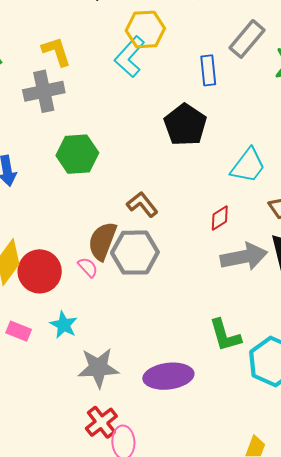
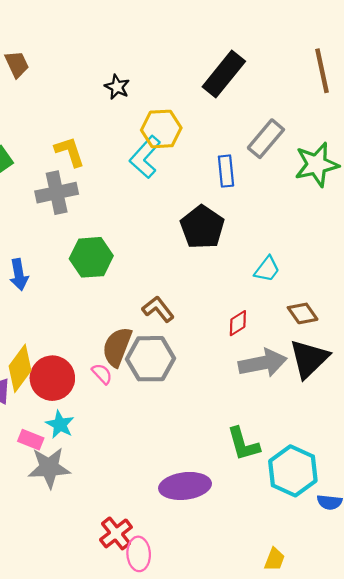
cyan trapezoid: (248, 166) -> (267, 269), size x0.7
cyan star: (64, 325) -> (60, 425), moved
gray star: (98, 368) -> (49, 468), moved

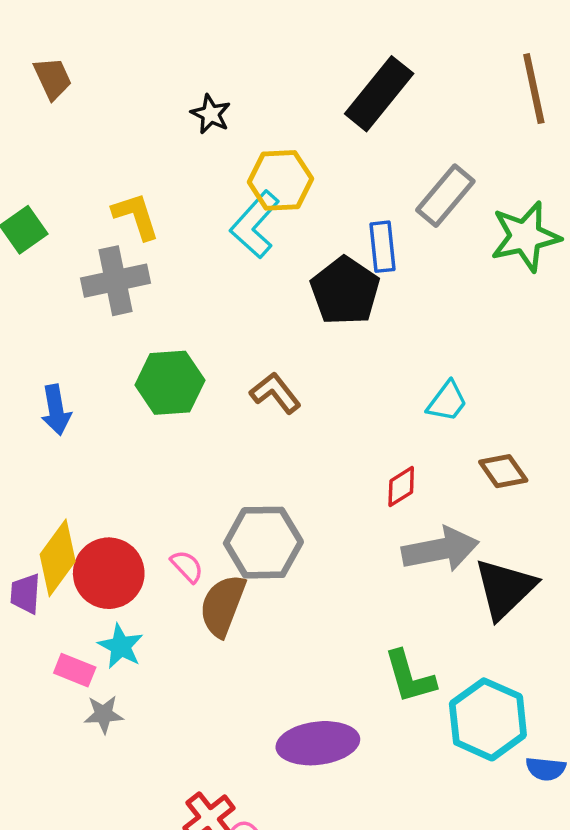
black pentagon: (202, 227) -> (345, 291), moved
brown L-shape: (158, 309) -> (275, 393), moved
brown semicircle: (117, 347) -> (223, 605), moved
black triangle: (309, 359) -> (505, 588), moved
gray star: (49, 468) -> (104, 714), size x0.6

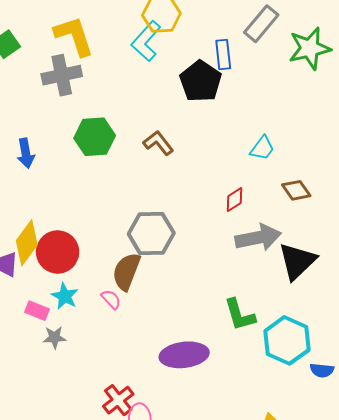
yellow L-shape: (136, 216) -> (74, 36), size x1.4
pink semicircle: (187, 566) -> (111, 299), moved

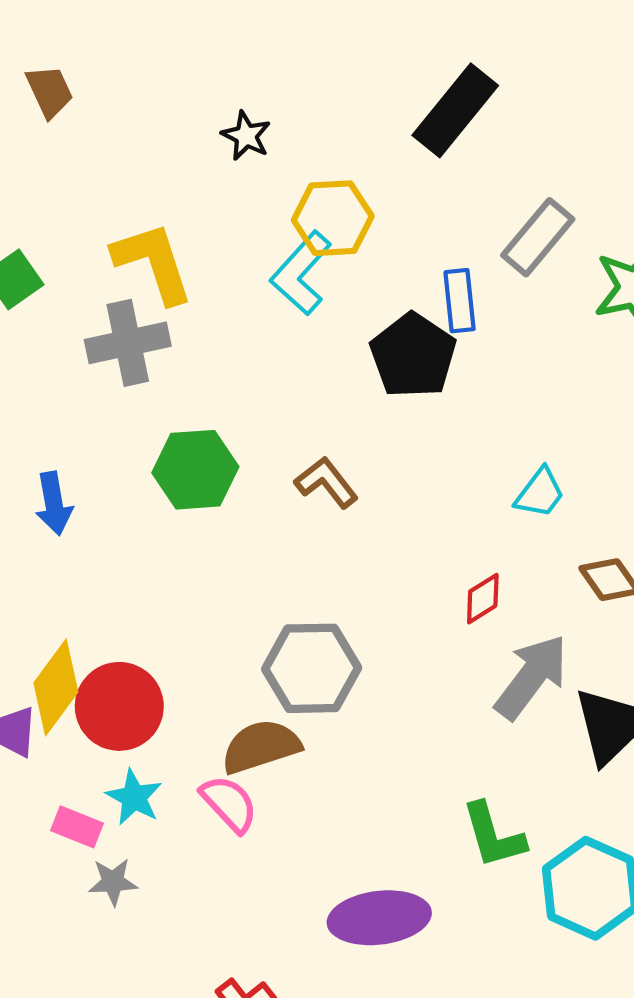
gray arrow: (258, 238) -> (531, 677), turned -42
brown semicircle: (126, 272) -> (261, 747), turned 51
pink semicircle: (111, 299) -> (229, 804), size x1.4

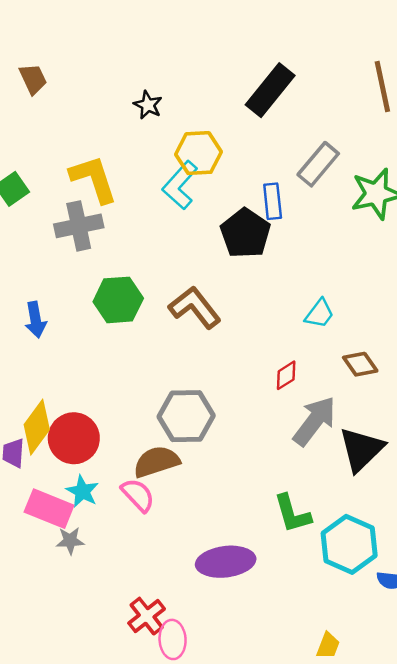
brown L-shape: (326, 482) -> (195, 307), size x1.4
pink rectangle: (77, 827) -> (49, 509), size x1.6

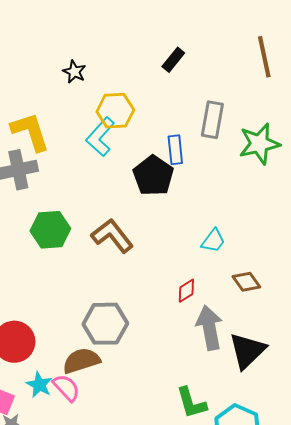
black rectangle: (270, 90) -> (173, 60), size x0.6
gray rectangle: (318, 164) -> (212, 120), turned -30
gray arrow: (315, 421) -> (209, 328), turned -48
cyan star: (82, 491) -> (39, 385), moved

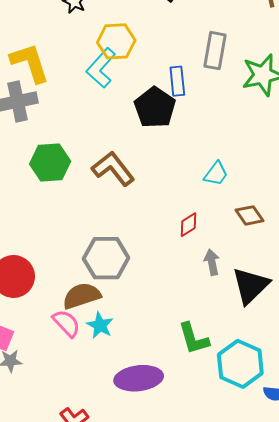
gray arrow: (209, 328) -> (212, 262), size x0.6
cyan star: (39, 385) -> (100, 325), moved

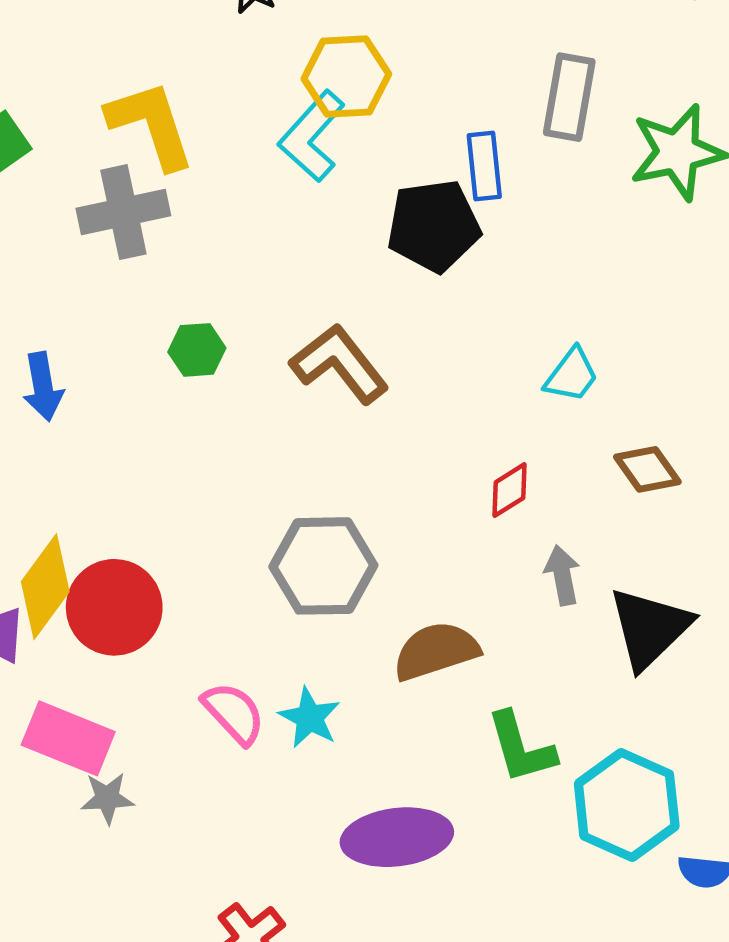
black pentagon: (155, 108) -> (434, 226), turned 30
green hexagon: (50, 163) -> (197, 350), size x0.6
brown semicircle: (82, 296) -> (436, 651), moved

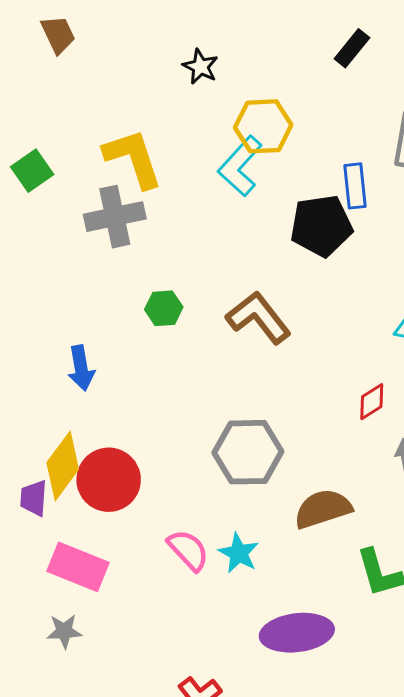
blue arrow: (43, 387) -> (81, 368), moved
gray star: (107, 798) -> (64, 631), moved

